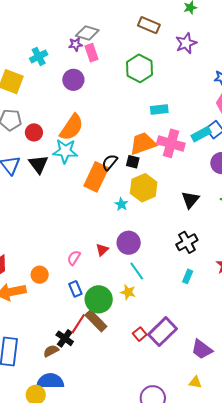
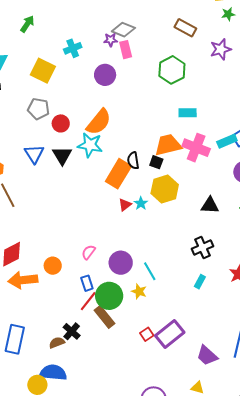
black semicircle: (110, 162) -> (133, 160), turned -54
black triangle: (190, 200) -> (210, 205), turned 48
purple circle: (129, 243) -> (121, 263), moved
red triangle: (102, 250) -> (125, 205), moved
red line: (78, 324) -> (88, 301), moved

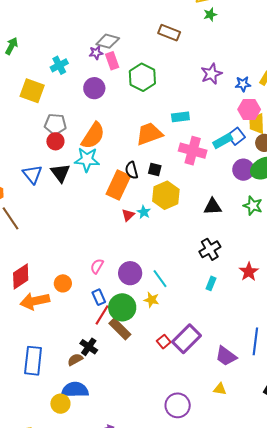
purple star: (221, 49) -> (211, 74), moved
green hexagon: (172, 70) -> (142, 77), moved
gray pentagon: (39, 109) -> (55, 124), moved
orange trapezoid: (168, 145) -> (149, 134), moved

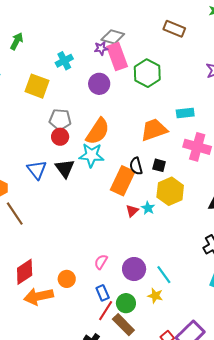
pink rectangle: (112, 61) -> (117, 57), size x1.5
green circle: (122, 307) -> (126, 303), size x0.7

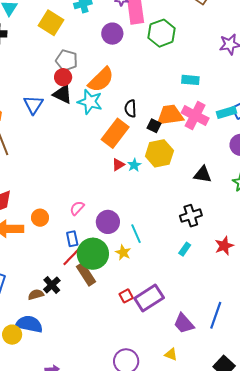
orange trapezoid: (154, 130) -> (170, 115), moved
black semicircle: (136, 166) -> (130, 109), moved
black triangle: (65, 168) -> (62, 94), moved, turned -40
green circle: (126, 303) -> (93, 254), size x1.6

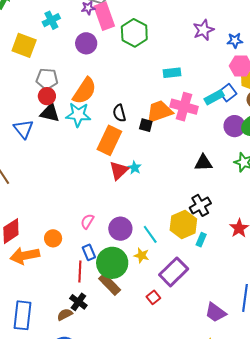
yellow hexagon: (159, 153) -> (183, 225), moved
red triangle: (118, 165) -> (119, 170), size x1.5
red line: (72, 257) -> (80, 272), moved, turned -30
purple rectangle: (149, 298) -> (174, 272), moved

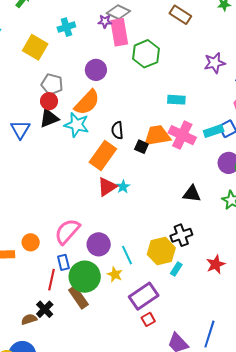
purple circle: (86, 43) -> (96, 70), moved
black triangle: (50, 113) -> (49, 118), turned -45
pink semicircle: (87, 221) -> (67, 231), size x1.8
red square: (153, 297) -> (148, 319), moved

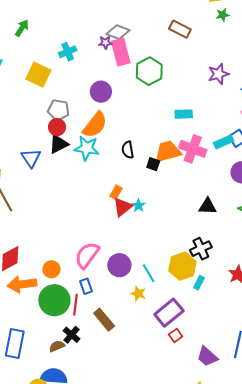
orange rectangle: (103, 155) -> (116, 192), moved, size x0.5
green circle: (85, 277) -> (54, 300), moved

